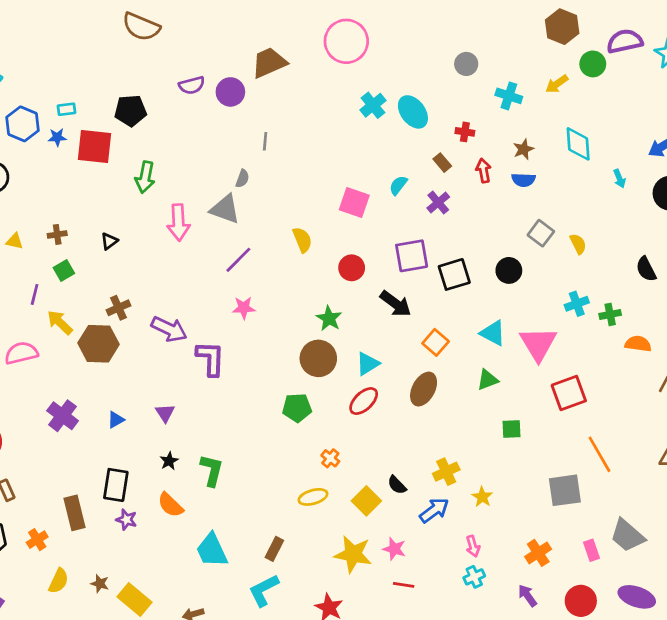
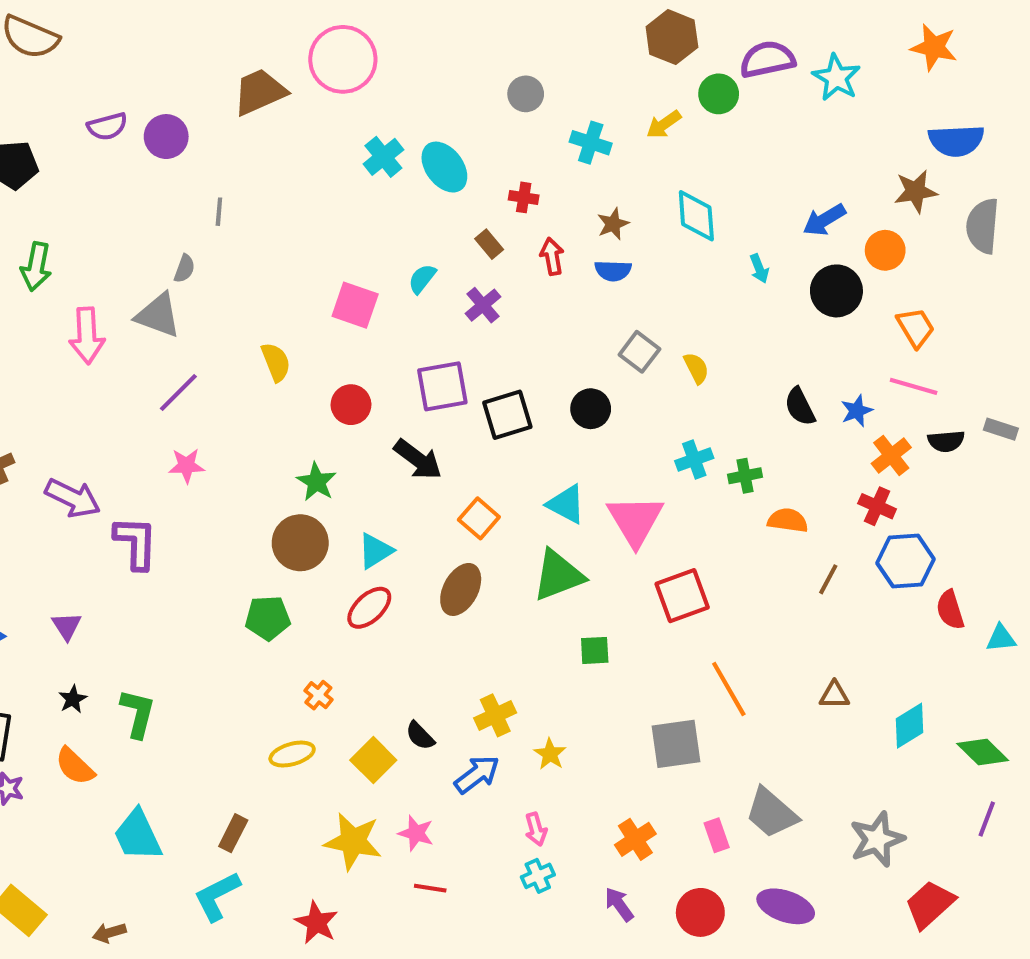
brown trapezoid: (269, 63) -> (260, 92), moved
green triangle: (488, 380) -> (558, 575), size x1.6

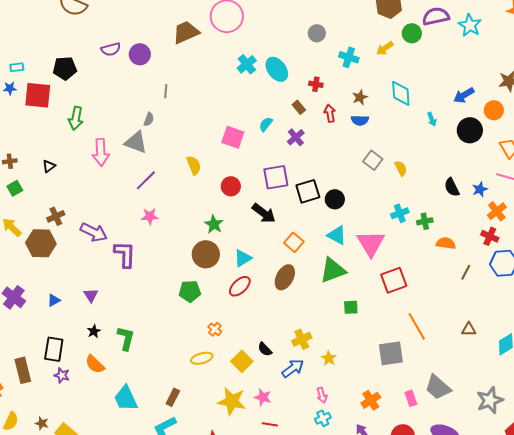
black circle: (591, 409) -> (335, 199), moved

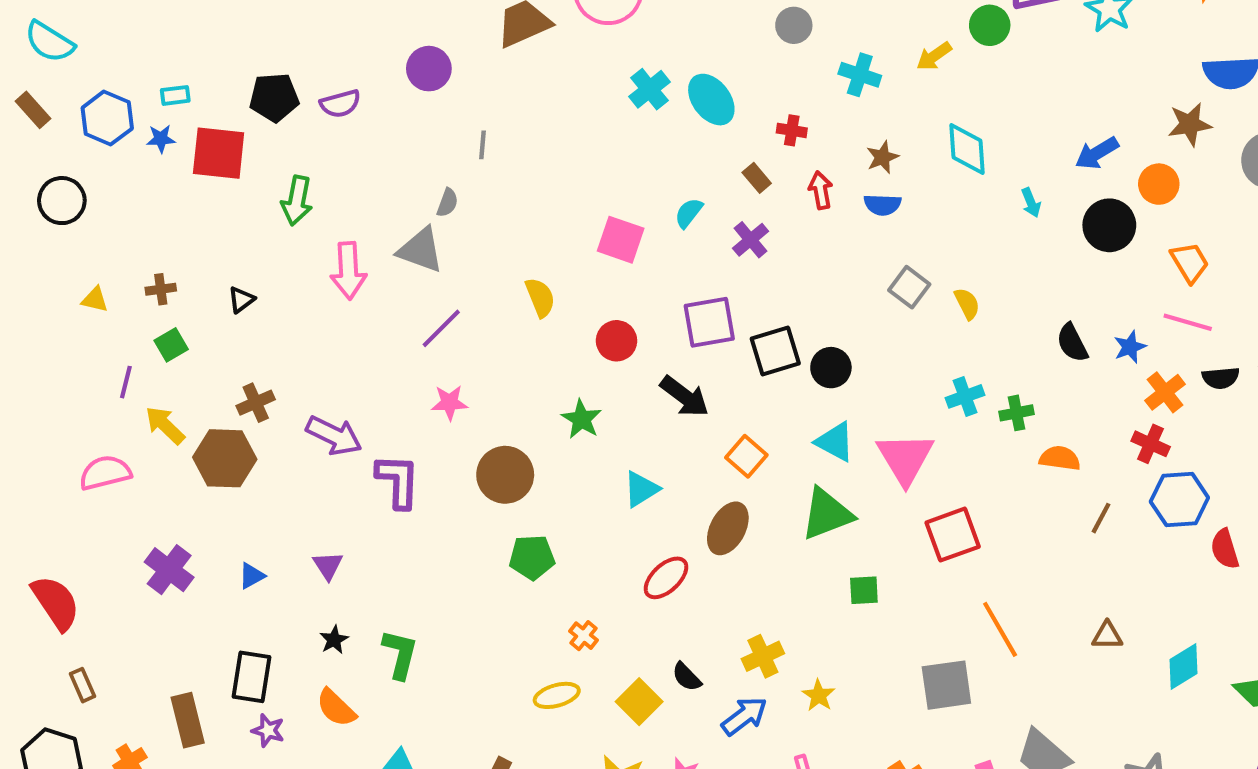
purple semicircle: (111, 49) -> (340, 104), moved
brown circle: (206, 254) -> (505, 475), moved
red ellipse: (240, 286) -> (666, 578), moved

